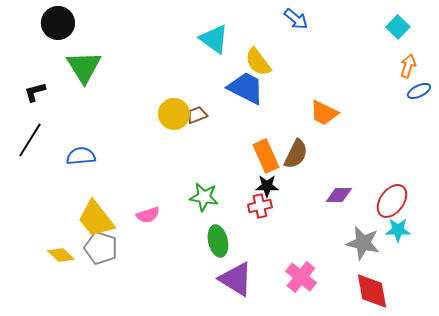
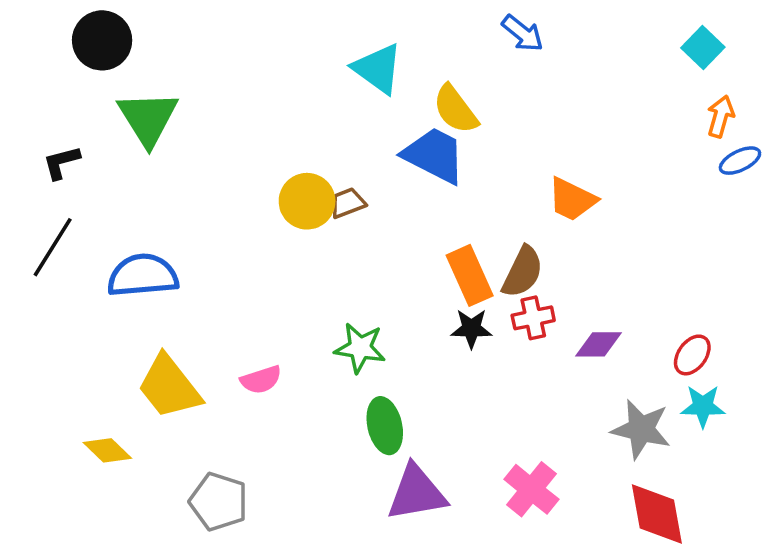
blue semicircle: (81, 156) -> (143, 275), size x1.4
red ellipse: (392, 201) -> (692, 355), size x0.7
red cross: (260, 206) -> (533, 318), moved
gray pentagon: (101, 248) -> (219, 502), moved
purple triangle: (236, 279) -> (417, 493), turned -42

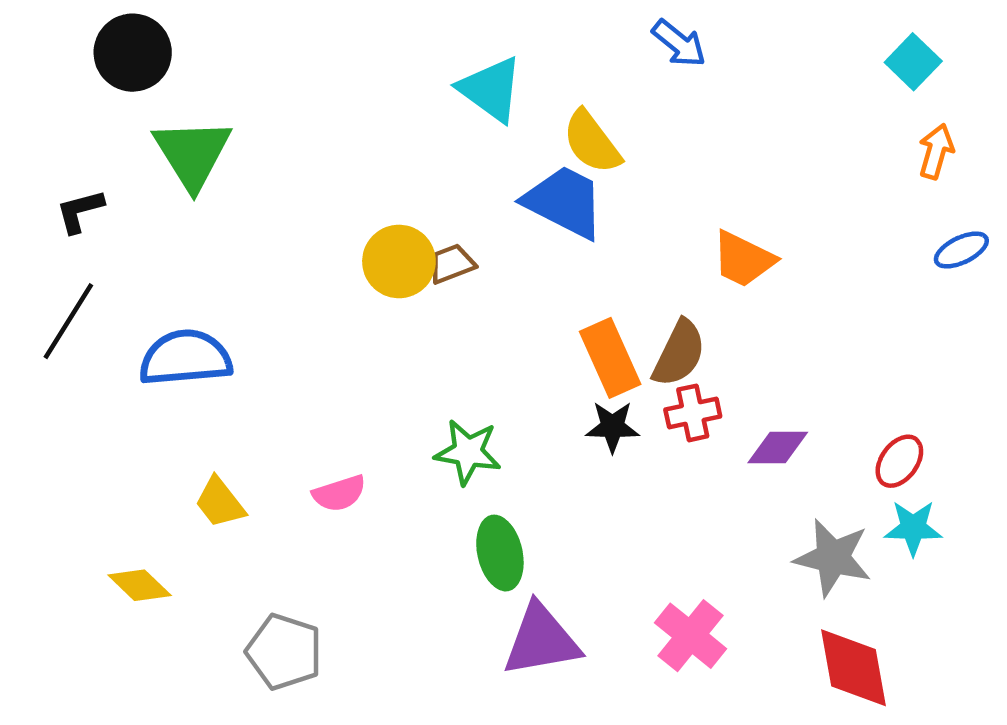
blue ellipse: (740, 161) -> (961, 250), moved
yellow trapezoid: (169, 387) -> (220, 503), size x0.6

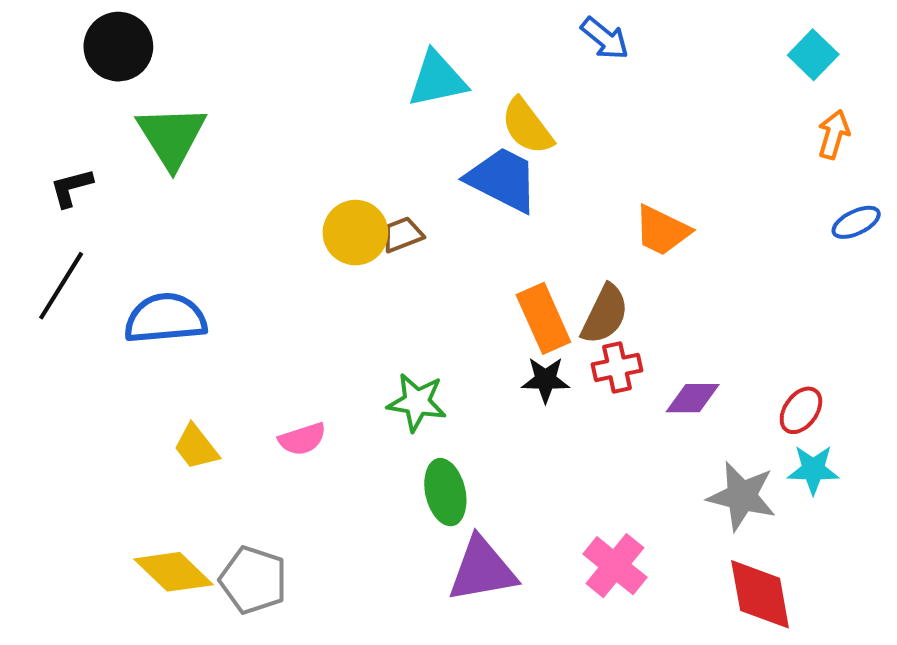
cyan triangle: (491, 89) -> (437, 79), turned -48
yellow diamond: (140, 585) -> (174, 572), moved, size x1.4

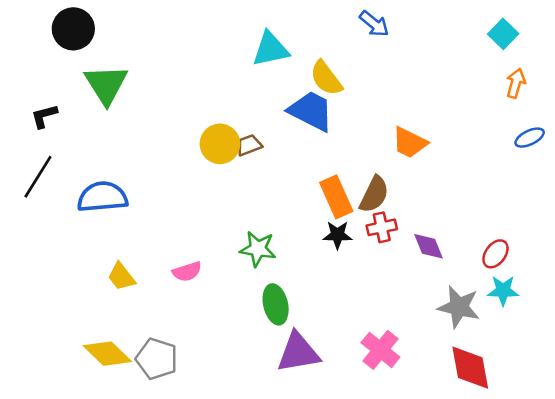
purple diamond: (693, 398) -> (428, 246), turned 68

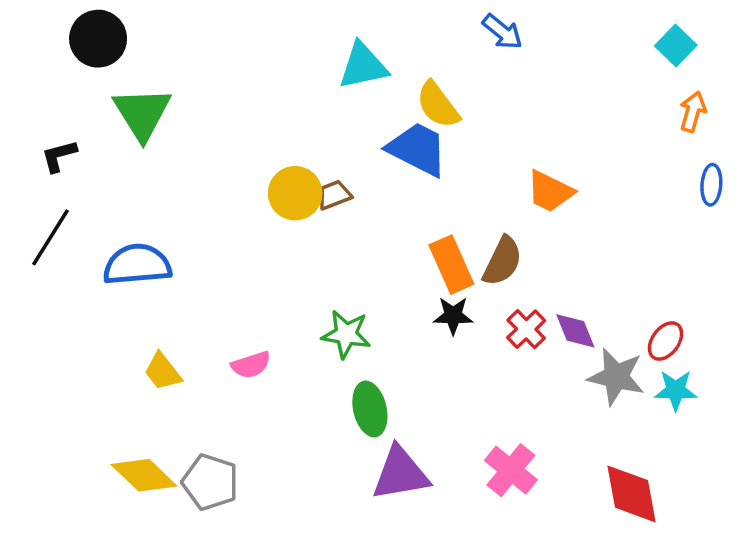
blue ellipse: (530, 138) -> (711, 185), turned -60
red cross: (382, 227) -> (526, 329), moved, turned -32
gray star: (459, 307) -> (616, 377), moved

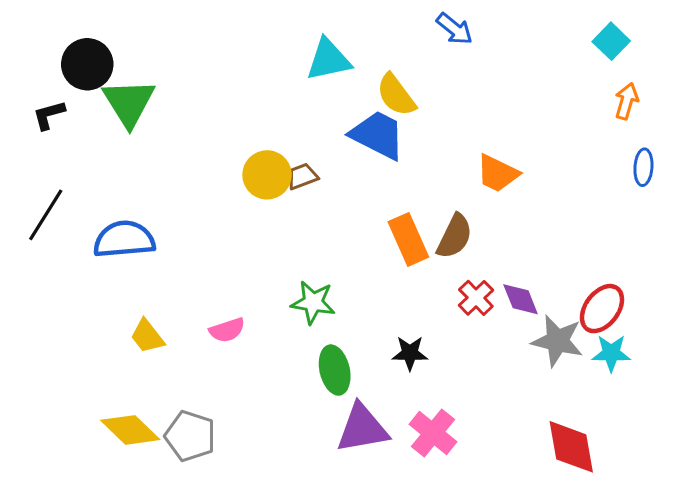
black circle: (98, 39) -> (87, 64), moved
black L-shape: (59, 156) -> (49, 115), moved
black star: (453, 316) -> (410, 353), moved
red ellipse: (665, 341) -> (602, 309), size x1.4
pink cross: (511, 470) -> (433, 433), moved

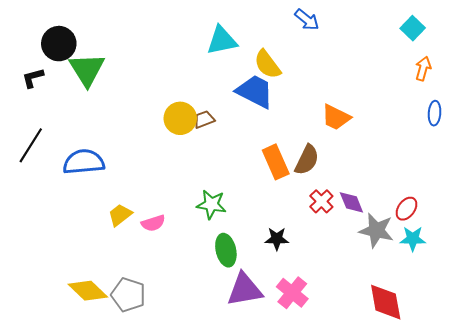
red ellipse: (602, 309) -> (406, 209), size x0.7
yellow trapezoid: (147, 336) -> (120, 215), moved, turned 90

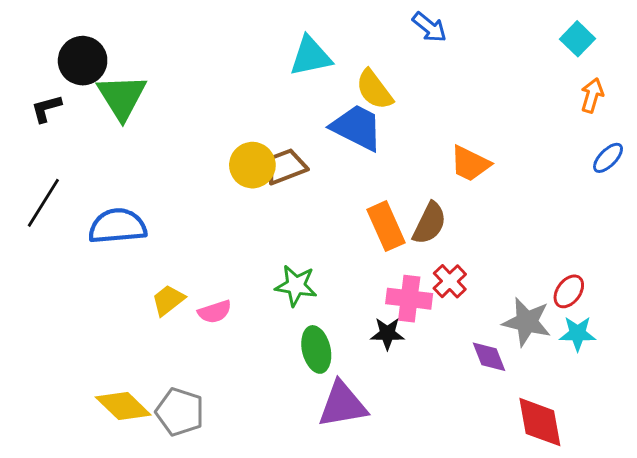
blue ellipse: (435, 113) -> (608, 158), turned 40
brown trapezoid: (204, 119) -> (286, 167), size x1.4
purple diamond: (351, 202) -> (489, 357), moved
pink cross: (292, 293) -> (409, 299), moved, turned -32

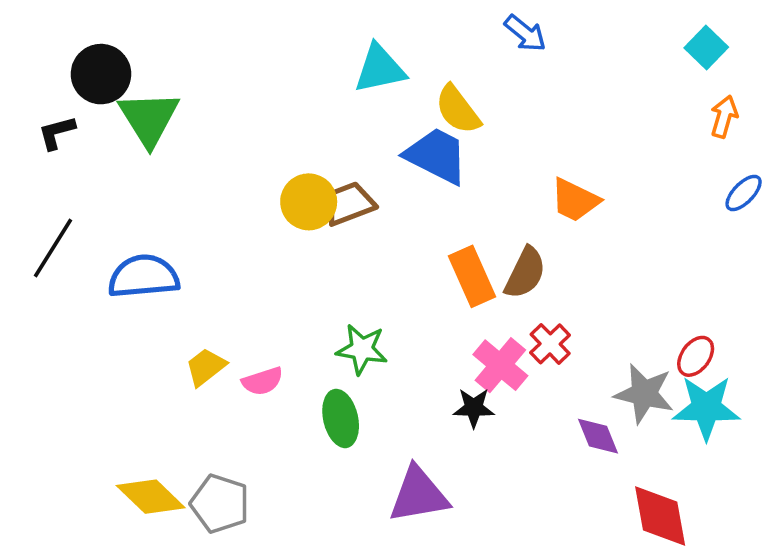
pink cross: (409, 299) -> (500, 365), turned 33
cyan star: (578, 333) -> (706, 408), size x1.5
green ellipse: (316, 349) -> (341, 418), moved

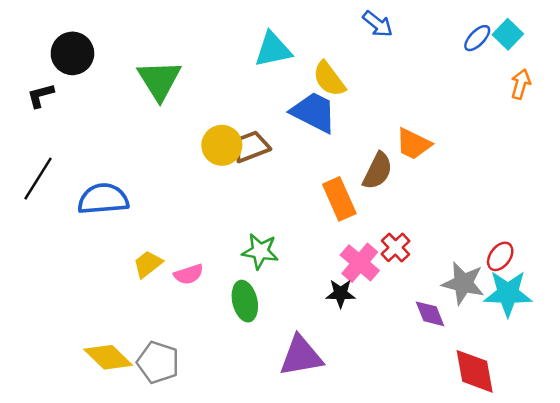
green triangle: (149, 118) -> (159, 80), moved
blue ellipse: (744, 193) -> (477, 38), moved
brown semicircle: (525, 273) -> (378, 171), moved

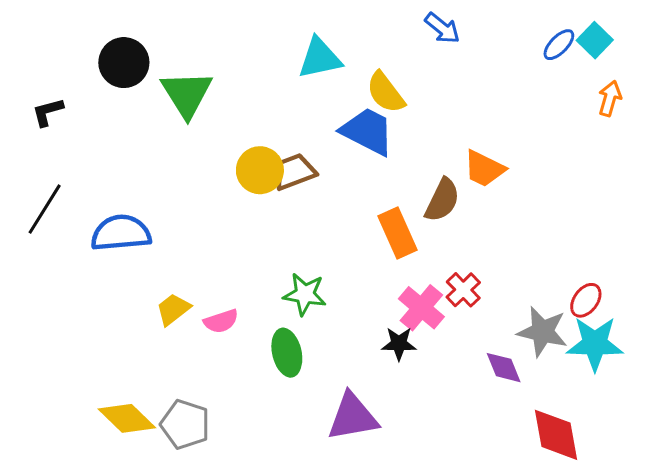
black circle: (72, 53) -> (124, 63), moved

